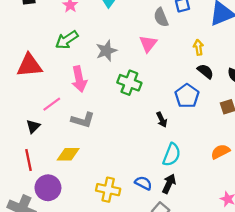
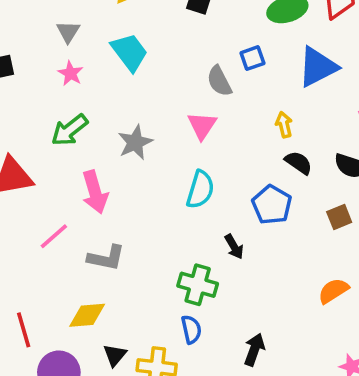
green cross: (129, 83) -> (198, 285), moved
black triangle: (33, 126) -> (115, 355), moved
cyan semicircle: (172, 155) -> (200, 190), moved
blue semicircle: (143, 183) -> (191, 329), moved, turned 56

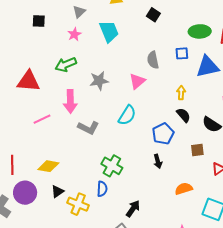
blue square: (252, 58) -> (182, 53), moved
black arrow: (234, 247) -> (158, 161), moved
gray L-shape: (106, 258) -> (88, 128), moved

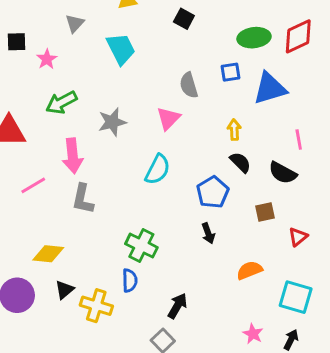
pink star: (74, 34) -> (47, 59), moved
gray L-shape: (88, 128) -> (83, 199), moved, turned 80

